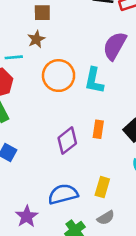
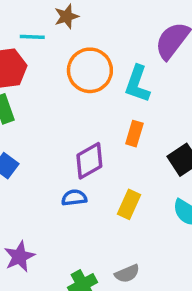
orange rectangle: (98, 129) -> (134, 134), moved
yellow rectangle: (102, 187) -> (129, 204), moved
blue semicircle: (63, 194) -> (74, 198), moved, size x0.6

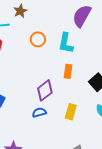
orange circle: (90, 70) -> (38, 39), size x0.6

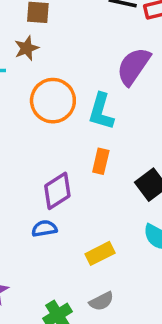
orange circle: (38, 39) -> (53, 101), size x1.6
yellow rectangle: (71, 112) -> (100, 253), moved, turned 42

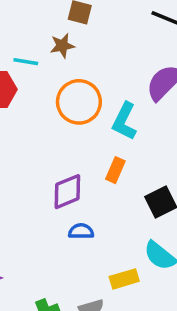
blue semicircle: (44, 229) -> (81, 231), moved
yellow rectangle: (100, 253) -> (124, 279), moved

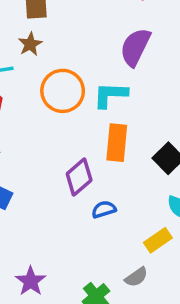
cyan L-shape: (124, 121) -> (110, 95), turned 84
orange rectangle: (115, 170) -> (117, 143), size x1.5

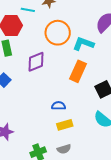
purple diamond: (79, 177) -> (36, 62), moved
yellow rectangle: (158, 240) -> (65, 125), moved

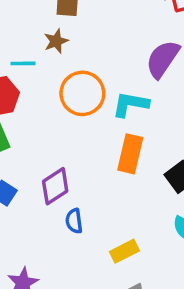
purple diamond: (36, 62) -> (55, 186), moved
blue semicircle: (59, 106) -> (74, 221), moved, turned -88

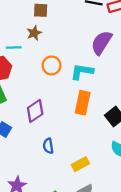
orange circle: (82, 93) -> (52, 65), size x0.7
purple diamond: (55, 186) -> (35, 111), moved

